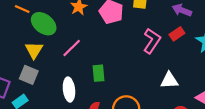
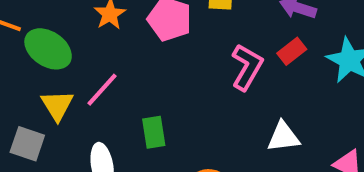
yellow triangle: (34, 50) -> (57, 105), moved

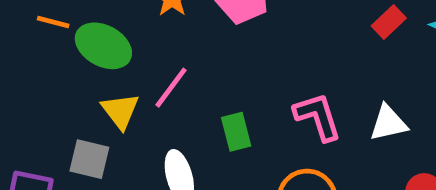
pink L-shape: (247, 67) -> (318, 117), moved, turned -42

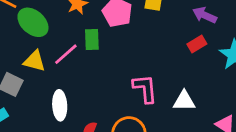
yellow triangle: (120, 111) -> (34, 61), turned -50
green rectangle: (236, 132) -> (92, 39), moved

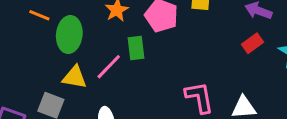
green ellipse: (33, 22) -> (69, 35), turned 60

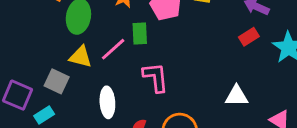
pink L-shape: (199, 97) -> (156, 77), moved

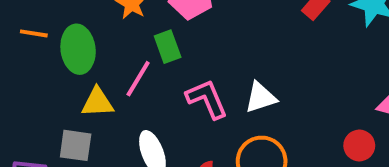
white triangle: (237, 96) -> (261, 97), moved

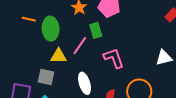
white triangle: (261, 97) -> (164, 58), moved

